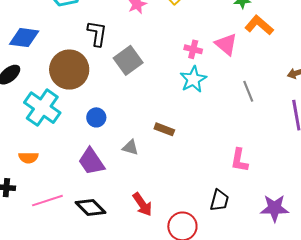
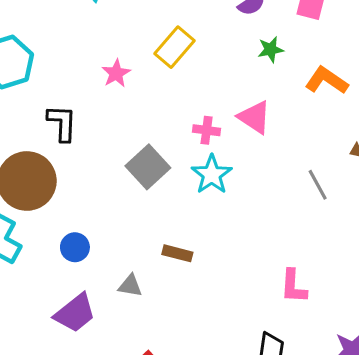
orange L-shape: (259, 25) -> (327, 80), moved
gray square: (128, 60) -> (148, 167), moved
gray line: (248, 91) -> (318, 185), moved
purple trapezoid: (91, 161) -> (75, 313), turned -88

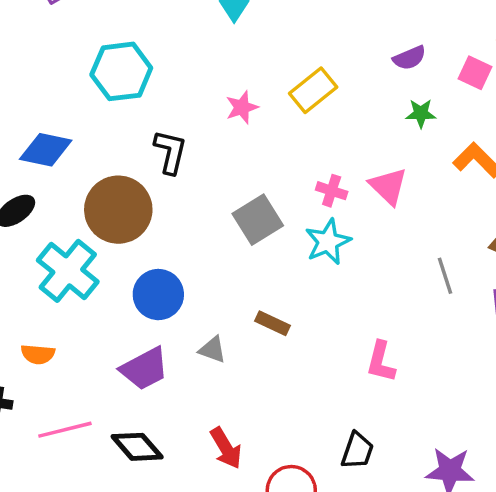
blue circle: (75, 247) -> (158, 295), size x1.5
pink L-shape: (293, 286) -> (381, 362), moved

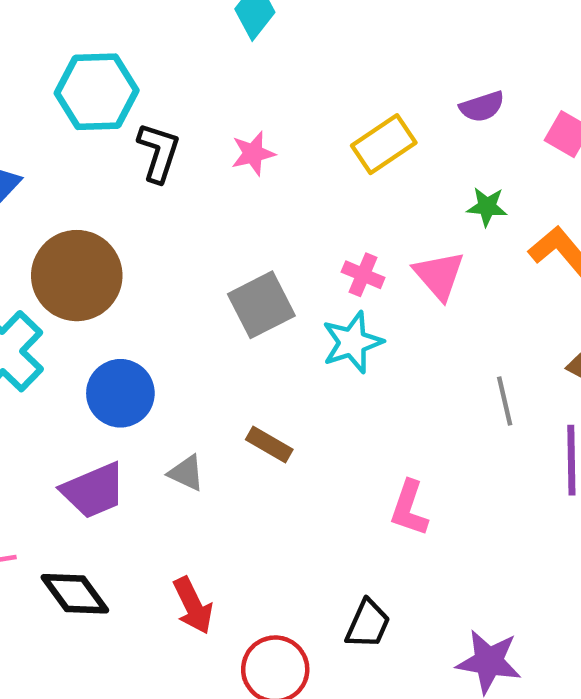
yellow rectangle: (313, 90) -> (384, 144), moved
green star: (421, 113) -> (487, 207), moved
black L-shape: (170, 152) -> (159, 152), moved

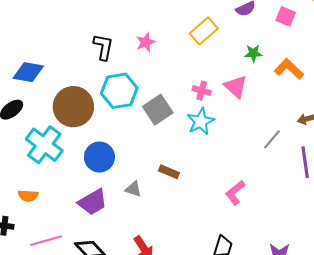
cyan hexagon: (97, 92) -> (119, 91), moved
gray line: (505, 401) -> (272, 139), turned 60
pink L-shape: (409, 508) -> (235, 193), turned 40

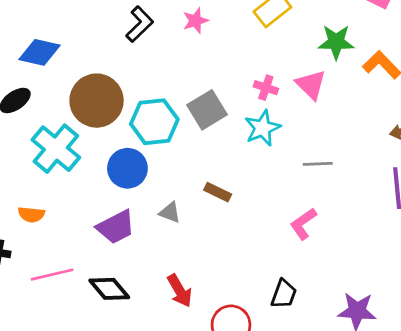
black L-shape: (103, 47) -> (140, 24), turned 32
green star: (253, 53) -> (336, 42), size x1.5
cyan hexagon: (119, 91) -> (154, 122), moved
gray line: (272, 139) -> (318, 164), moved, turned 45

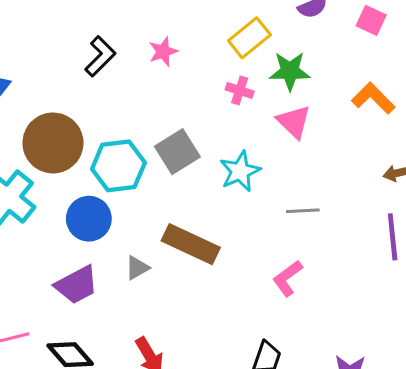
green star: (336, 42) -> (290, 71), moved
pink cross: (266, 88) -> (240, 90), moved
brown rectangle: (218, 192) -> (191, 244), size x1.8
gray triangle: (170, 213) -> (137, 268), turned -50

